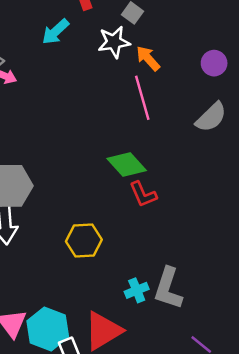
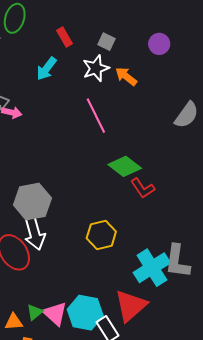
purple circle: (214, 63) -> (159, 44), moved
pink line: (142, 98) -> (96, 116), moved
cyan cross: (137, 290) -> (152, 268), size x1.8

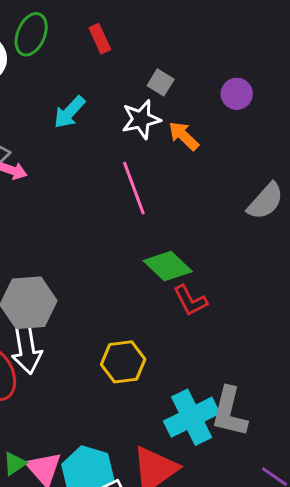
red rectangle: (65, 37) -> (100, 39), moved

